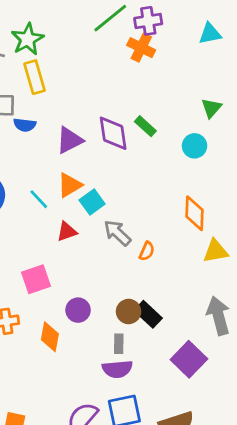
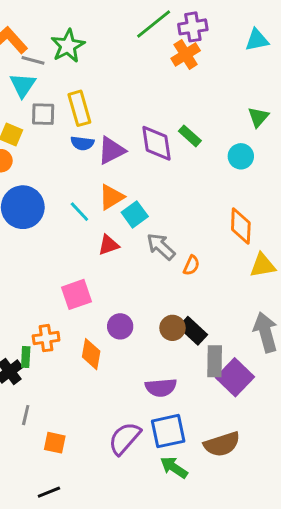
orange cross: (141, 48) -> (186, 55), turned 32
yellow rectangle: (35, 77) -> (79, 108), moved
blue semicircle: (25, 125) -> (82, 143), moved
gray rectangle: (119, 344) -> (215, 361), moved, size x1.5

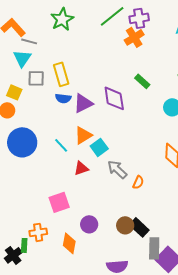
green star: (68, 46) -> (62, 19), moved
green rectangle: (190, 136) -> (142, 81), moved

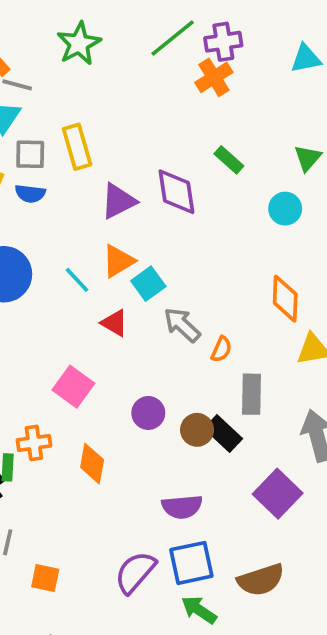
blue semicircle: (63, 98) -> (30, 194), moved
red triangle: (81, 168) -> (115, 323), turned 49
pink square: (59, 202) -> (73, 387), turned -35
purple circle: (89, 224) -> (148, 413), moved
gray rectangle: (154, 248) -> (251, 394), moved

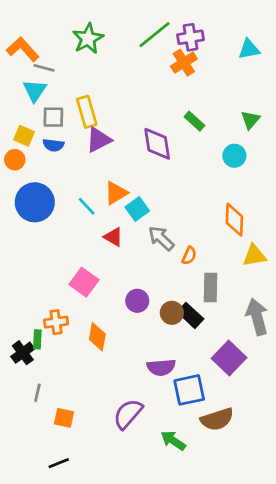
purple triangle: (118, 201) -> (99, 140), moved
blue square: (191, 563) -> (189, 390), moved

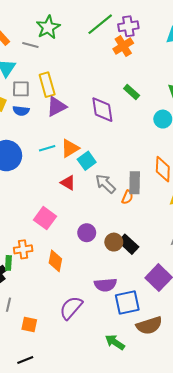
gray line: (44, 68) -> (30, 45), moved
cyan line: (87, 206) -> (47, 148), moved, turned -63
gray rectangle: (210, 287) -> (135, 183), moved
purple semicircle: (128, 414) -> (71, 308), moved

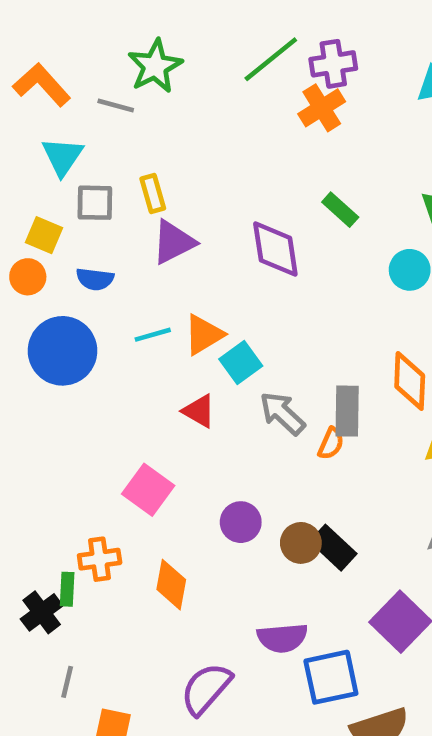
yellow rectangle: (47, 85) -> (153, 193), size x0.7
blue semicircle: (21, 111) -> (95, 279), moved

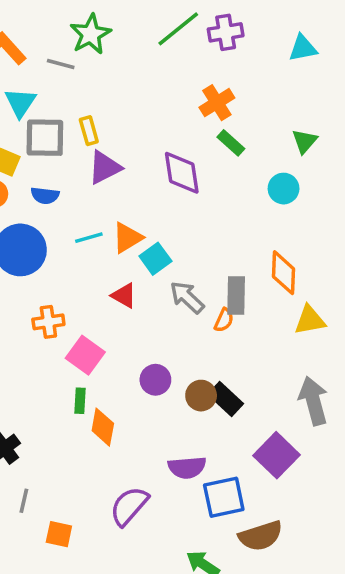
orange cross: (322, 108) -> (217, 103), moved
gray square: (95, 203) -> (45, 138), size x1.4
orange cross: (100, 559) -> (48, 322), moved
green rectangle: (67, 589) -> (80, 401), moved

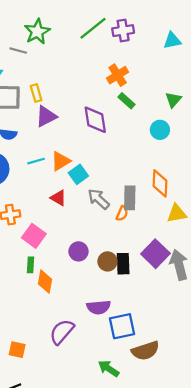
black rectangle: (226, 399) -> (123, 264), turned 45
purple square: (276, 455) -> (155, 254), moved

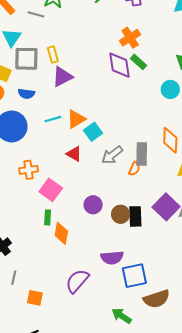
purple diamond: (95, 120) -> (119, 65), moved
gray arrow: (99, 199) -> (112, 155), turned -80

